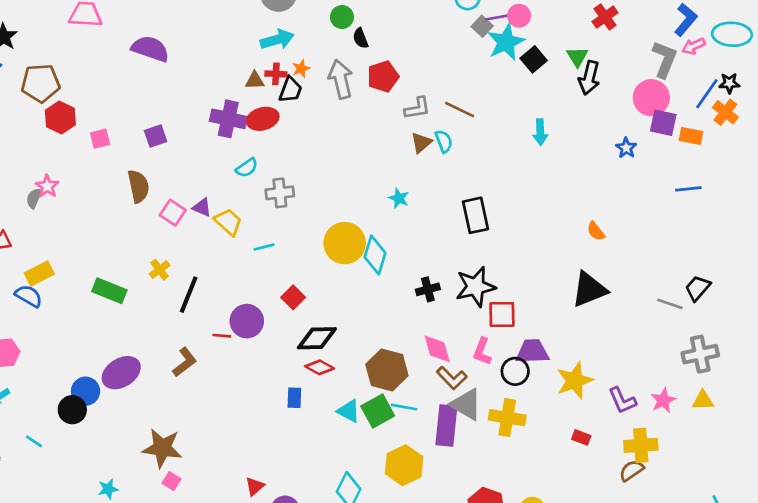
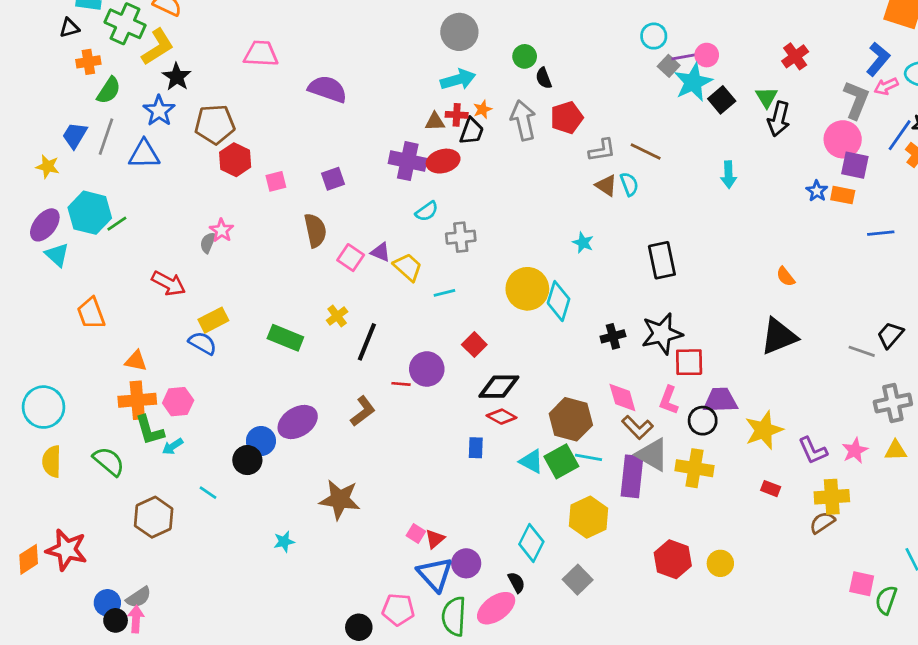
orange rectangle: (691, 136) -> (843, 195), moved
brown triangle: (421, 143) -> (606, 186), turned -45
pink square: (171, 481) -> (416, 533), moved

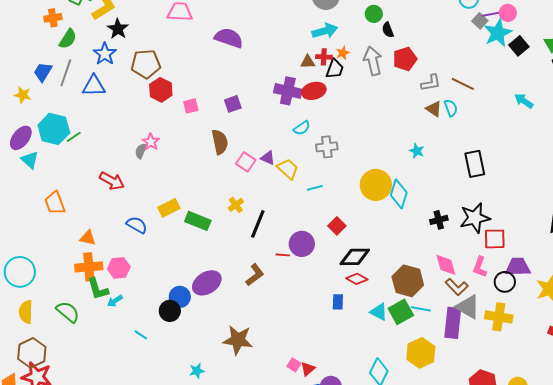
cyan arrow: (728, 175) -> (524, 101), turned 126
yellow rectangle: (213, 320) -> (169, 208), moved
brown hexagon: (154, 517) -> (32, 353), moved

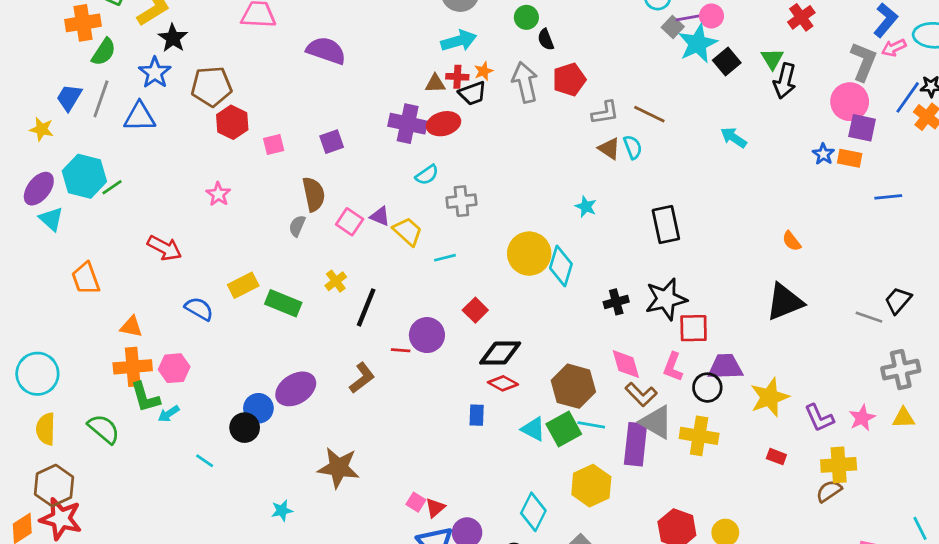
orange cross: (53, 18) -> (83, 23), size x1.4
black trapezoid: (335, 69) -> (473, 93), turned 50
gray semicircle: (141, 151) -> (297, 226), moved

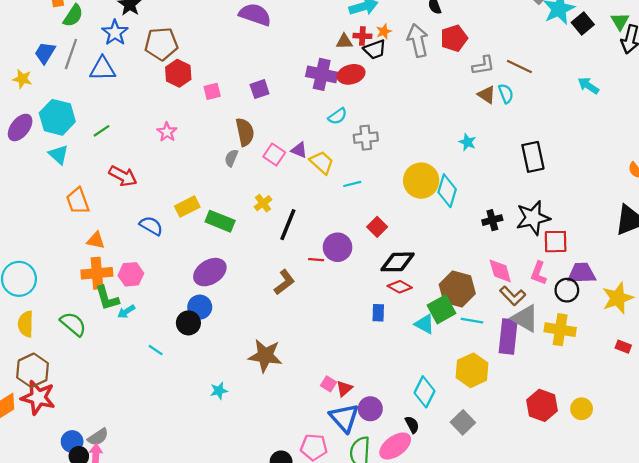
green line: (112, 187) -> (101, 131), moved
cyan triangle: (51, 219) -> (58, 155), moved
orange trapezoid: (86, 278) -> (78, 201), moved
purple ellipse: (296, 389) -> (210, 272), moved
green square: (564, 429) -> (441, 309), moved

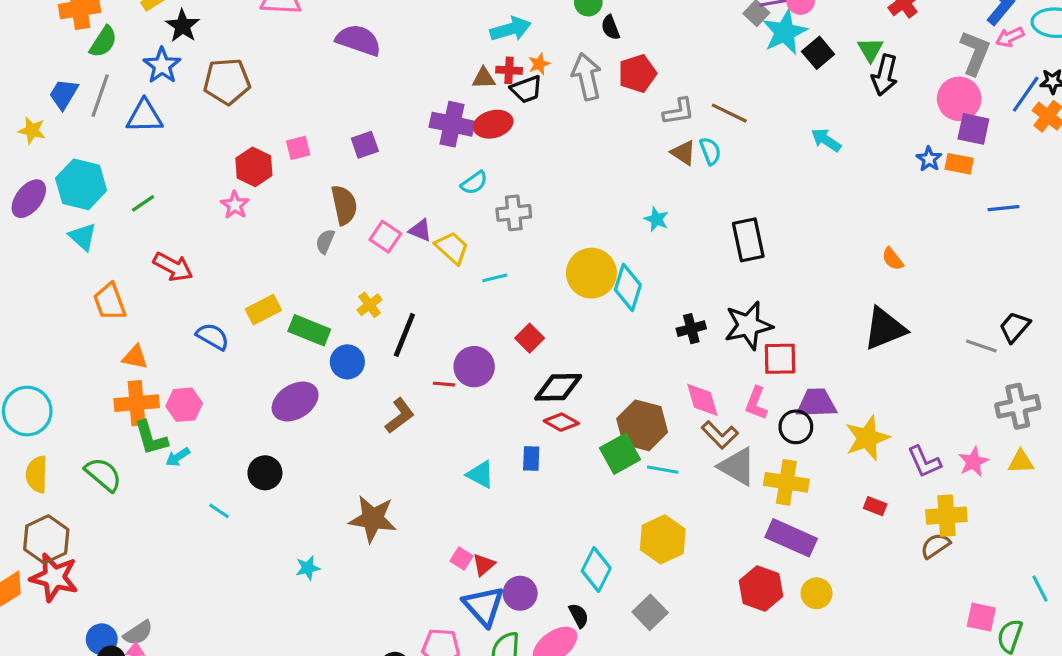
red hexagon: (178, 73) -> (254, 167), moved
blue circle: (200, 307) -> (347, 362), moved
cyan triangle: (425, 324) -> (480, 474), moved
purple rectangle: (508, 336) -> (791, 538), moved, turned -72

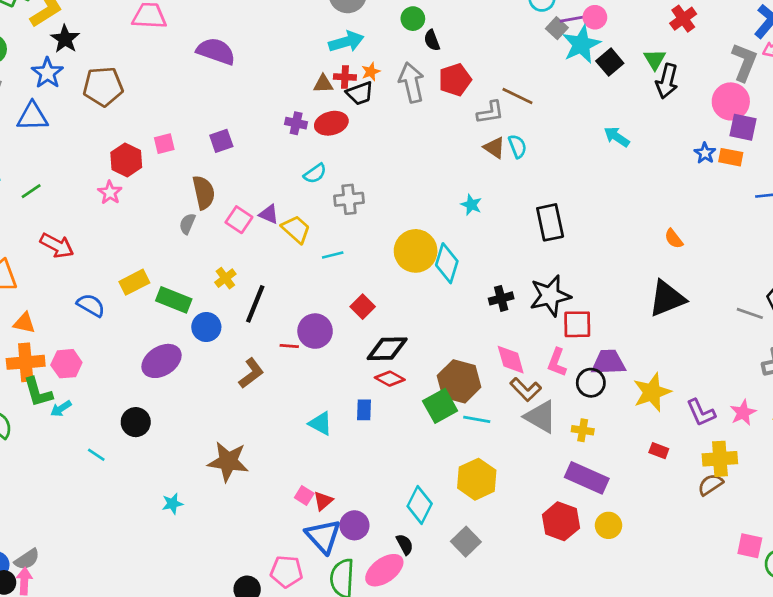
brown line: (729, 113) -> (517, 96), moved
purple cross: (452, 124) -> (296, 123), size x0.6
yellow cross: (786, 482) -> (583, 430), size x0.6

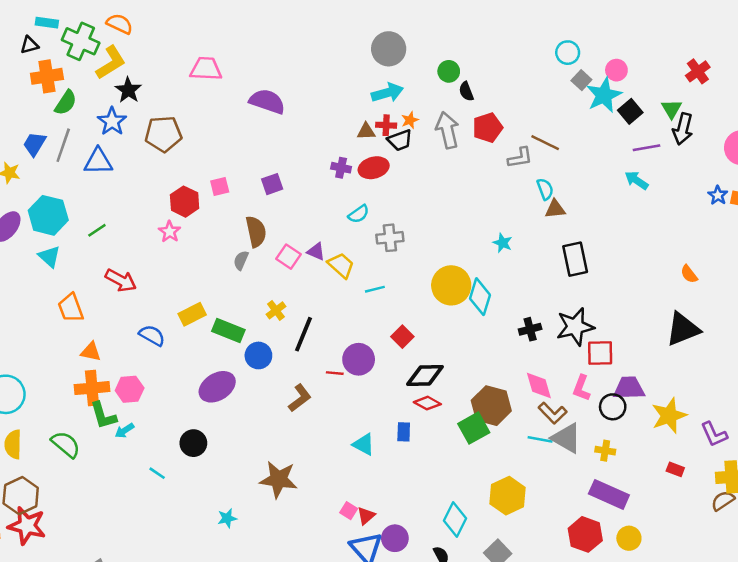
purple line: (575, 19) -> (646, 148), moved
brown triangle: (494, 148) -> (555, 209), moved, turned -40
cyan line: (477, 419) -> (540, 439), moved

